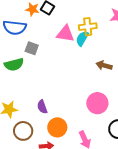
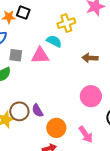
pink triangle: (65, 34) -> (40, 56), moved
cyan semicircle: (82, 38) -> (54, 41), moved, turned 98
brown circle: (23, 131) -> (19, 111), moved

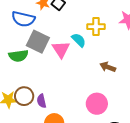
gray square: (16, 55) -> (38, 42), size x1.6
pink triangle: (40, 56) -> (61, 49), turned 42

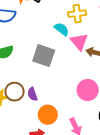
gray square: (38, 42) -> (44, 56), moved
pink triangle: (61, 49) -> (79, 42), moved

